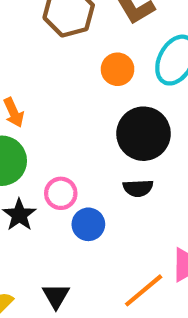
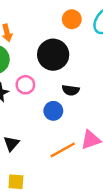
black circle: (144, 134) -> (53, 55), moved
blue circle: (88, 224) -> (53, 111), moved

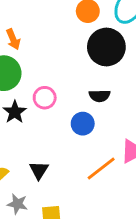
black circle: (53, 55) -> (106, 47), moved

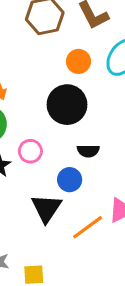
black circle: (106, 47) -> (67, 105), moved
black triangle: (39, 170) -> (46, 208), moved, size x1.5

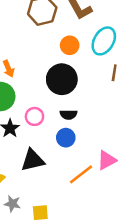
black semicircle: (88, 151) -> (69, 115), moved
black triangle: (46, 208) -> (33, 160), moved, turned 45

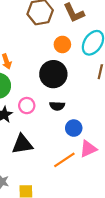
blue circle: (66, 138) -> (74, 128), moved

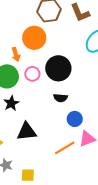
orange circle: (62, 44) -> (34, 38), moved, size x1.5
pink circle: (27, 106) -> (32, 74), moved

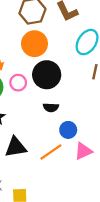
orange circle: (34, 38) -> (34, 44), moved
orange line: (65, 148) -> (51, 152), moved

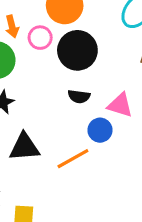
pink circle: (18, 83) -> (40, 38), moved
pink triangle: (83, 151) -> (120, 105), moved, turned 36

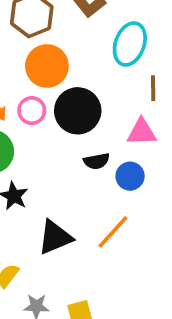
pink triangle: (120, 105) -> (142, 132), moved
blue circle: (100, 130) -> (130, 176), moved

